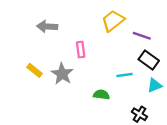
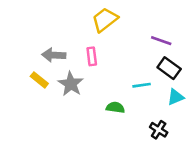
yellow trapezoid: (113, 21) -> (105, 20), moved
gray arrow: (47, 27) -> (54, 55), moved

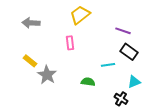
gray arrow: (54, 55) -> (31, 23), moved
gray star: (71, 84) -> (47, 75), moved
cyan triangle: (176, 97) -> (134, 82), moved

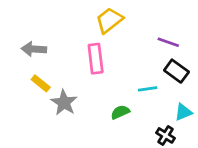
gray arrow: (31, 23) -> (34, 49), moved
pink rectangle: (70, 43) -> (96, 59), size x1.5
green semicircle: (88, 82) -> (120, 112), turned -32

